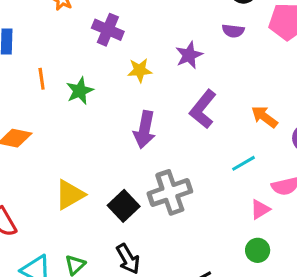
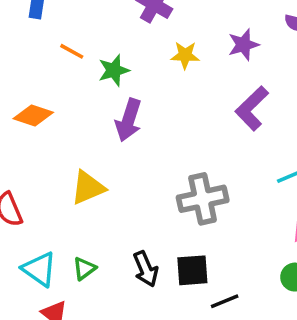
orange line: (42, 79) -> (72, 51), turned -60
purple arrow: (145, 130) -> (128, 120), moved
black square: (124, 206) -> (192, 270), moved, turned 32

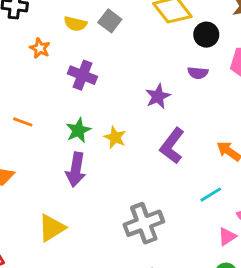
yellow star: (185, 55) -> (115, 137), moved, turned 30
green star: (114, 70) -> (78, 130), moved

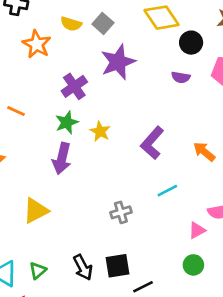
orange star: (40, 48) -> (37, 44), size x1.5
purple cross: (82, 75) -> (74, 86), moved, turned 30
purple star: (158, 96) -> (118, 62), moved, size x1.5
cyan line: (211, 195) -> (167, 191), moved
gray cross: (144, 223) -> (121, 212), size x0.6

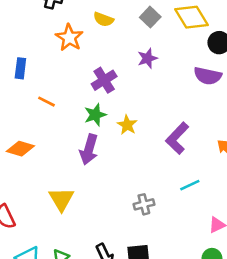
gray square: (103, 23) -> (150, 17), moved
purple star: (118, 62) -> (147, 58), size x0.6
purple semicircle: (181, 77) -> (208, 76), size x1.5
yellow triangle: (36, 211) -> (61, 199), turned -36

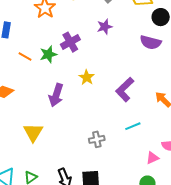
green star: (95, 115) -> (48, 54), moved

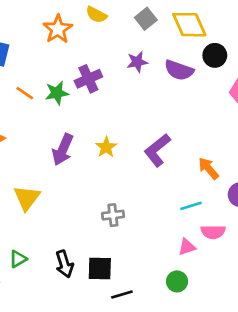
purple semicircle: (151, 42) -> (179, 70), moved
yellow star: (87, 77) -> (106, 147), moved
cyan line: (133, 126) -> (191, 206), moved

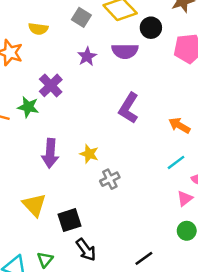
green star: (57, 93) -> (28, 107), turned -30
yellow star: (106, 147) -> (89, 154), moved
purple L-shape: (157, 150) -> (129, 108), moved
gray cross: (113, 215) -> (110, 179), moved
black square: (100, 269) -> (69, 220), moved

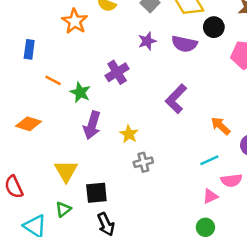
purple cross: (51, 85) -> (117, 72), moved
green star: (28, 107) -> (80, 92), moved
green triangle: (45, 259) -> (63, 209), moved

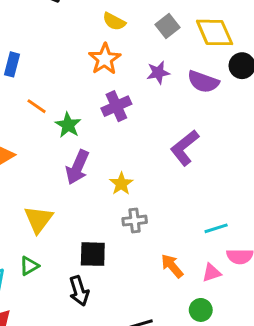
orange star: (75, 21) -> (105, 59), moved
orange arrow: (221, 126) -> (172, 266), moved
black square: (96, 193) -> (93, 254), moved

